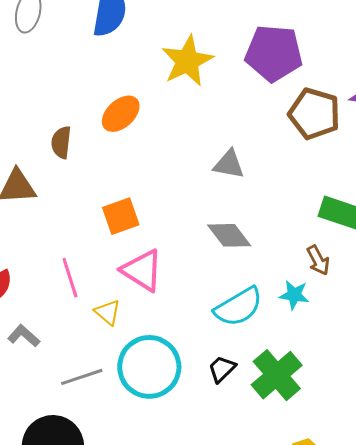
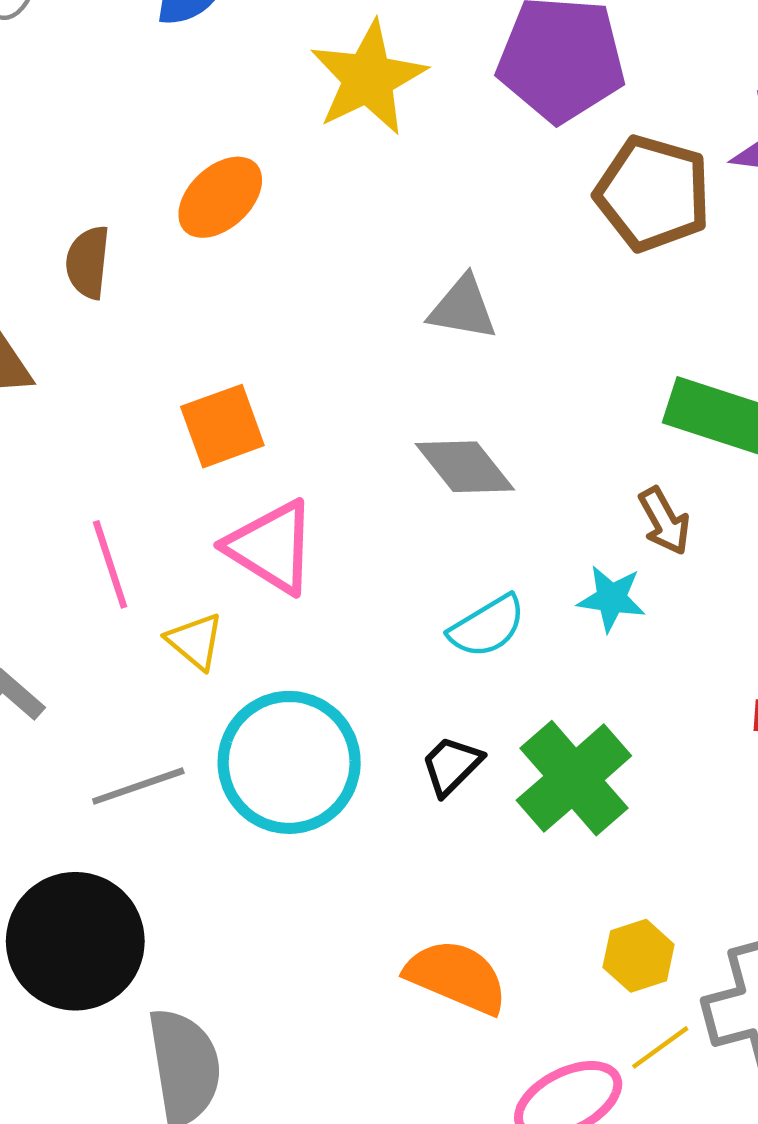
cyan semicircle: (238, 307) -> (487, 626), size x0.7

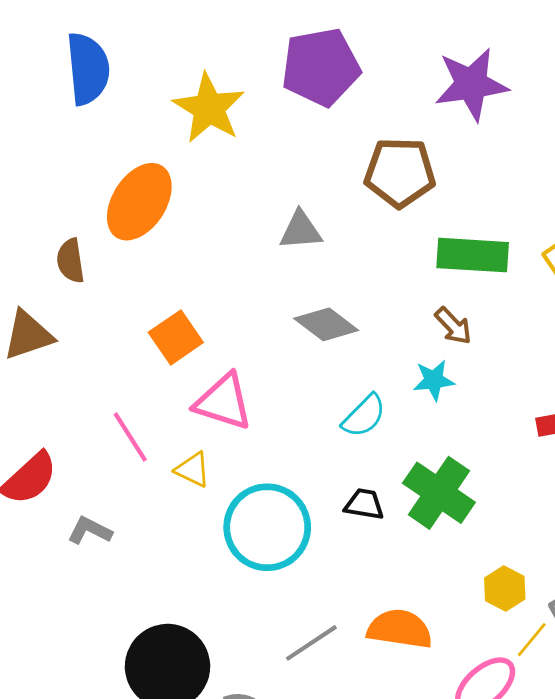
brown pentagon: (653, 193) -> (400, 172), moved
orange ellipse: (220, 197) -> (139, 202), size x1.4
black trapezoid: (451, 766) -> (364, 504), turned 69
gray line: (138, 786) -> (311, 643), moved

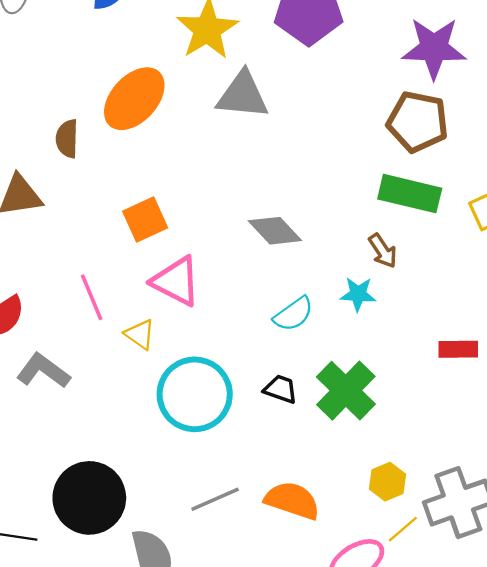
brown pentagon: (400, 172) -> (418, 122), moved
gray triangle: (301, 230) -> (243, 95), moved, size x1.4
gray L-shape: (90, 531) -> (43, 371), size x1.4

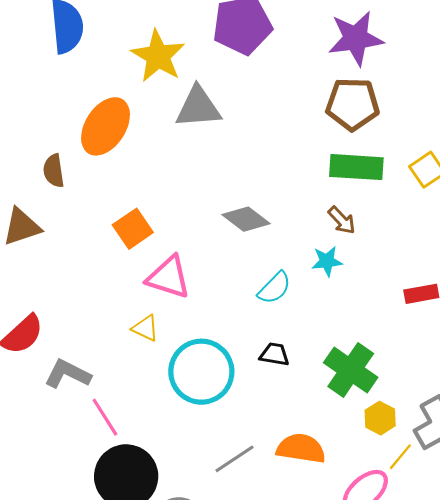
pink line: (92, 297) -> (105, 417), moved
green cross: (346, 391) -> (351, 370), moved

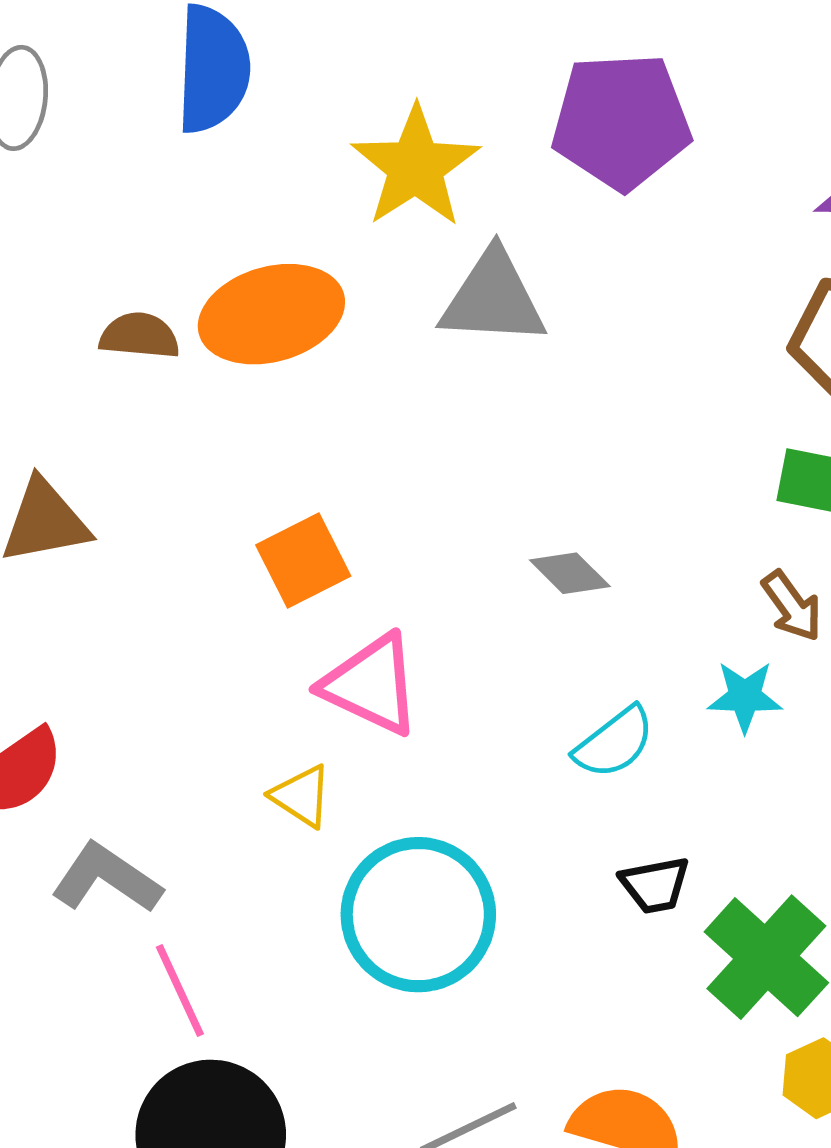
orange ellipse: (106, 126) -> (271, 314), turned 34
brown semicircle: (54, 171) -> (139, 336), moved, turned 96
gray diamond: (246, 219) -> (570, 573), size x0.7
black trapezoid: (274, 354) -> (655, 885), moved, turned 152

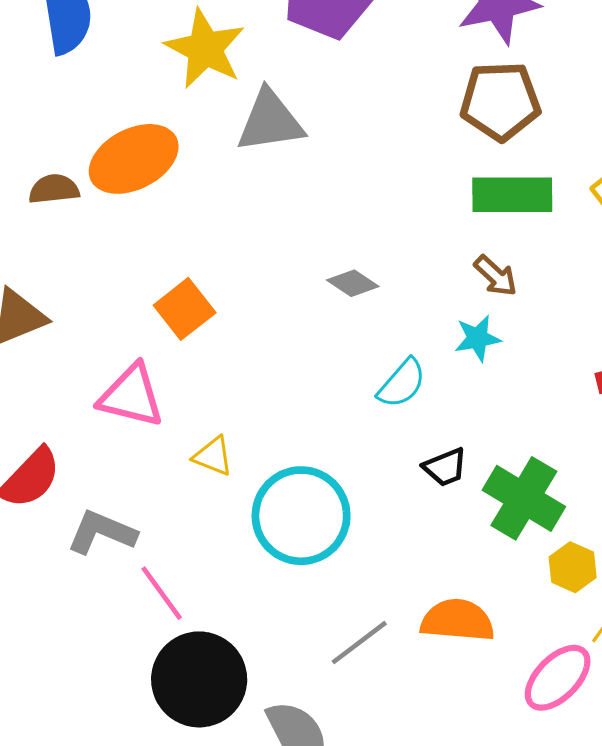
pink triangle: (371, 685) -> (131, 396), moved

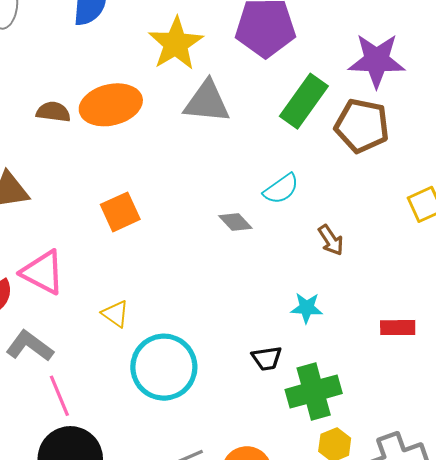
green rectangle: (512, 195) -> (304, 101), moved, turned -68
cyan star: (478, 338) -> (307, 308), moved
cyan semicircle: (402, 383) -> (281, 189), moved
pink triangle: (131, 396) -> (43, 272), moved
green cross: (524, 498) -> (314, 392), turned 30

